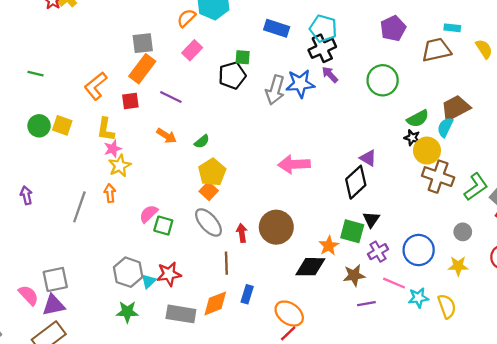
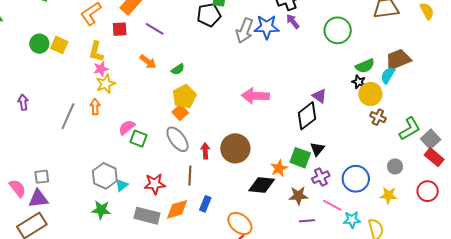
brown cross: (438, 177) -> (378, 117), size x0.6
red star: (169, 274) -> (155, 184), moved
gray square: (55, 279) -> (42, 177), size x0.7

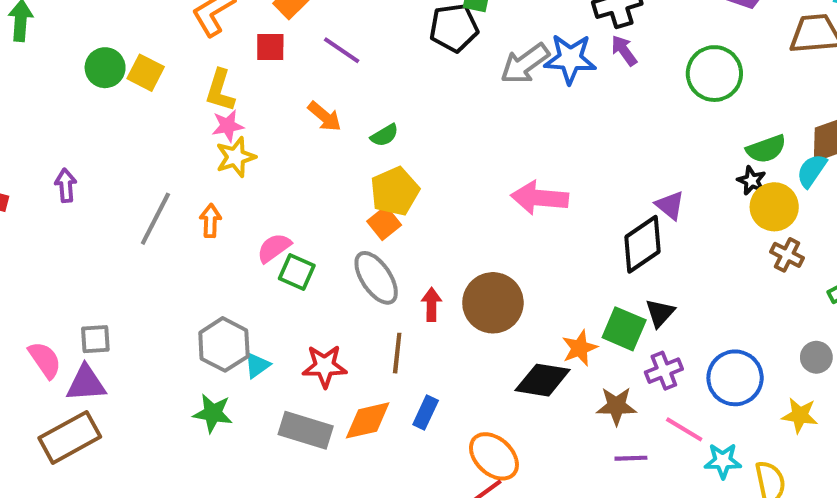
gray arrow: (245, 31) -> (525, 64), turned 30
orange arrow: (95, 107) -> (210, 221), moved

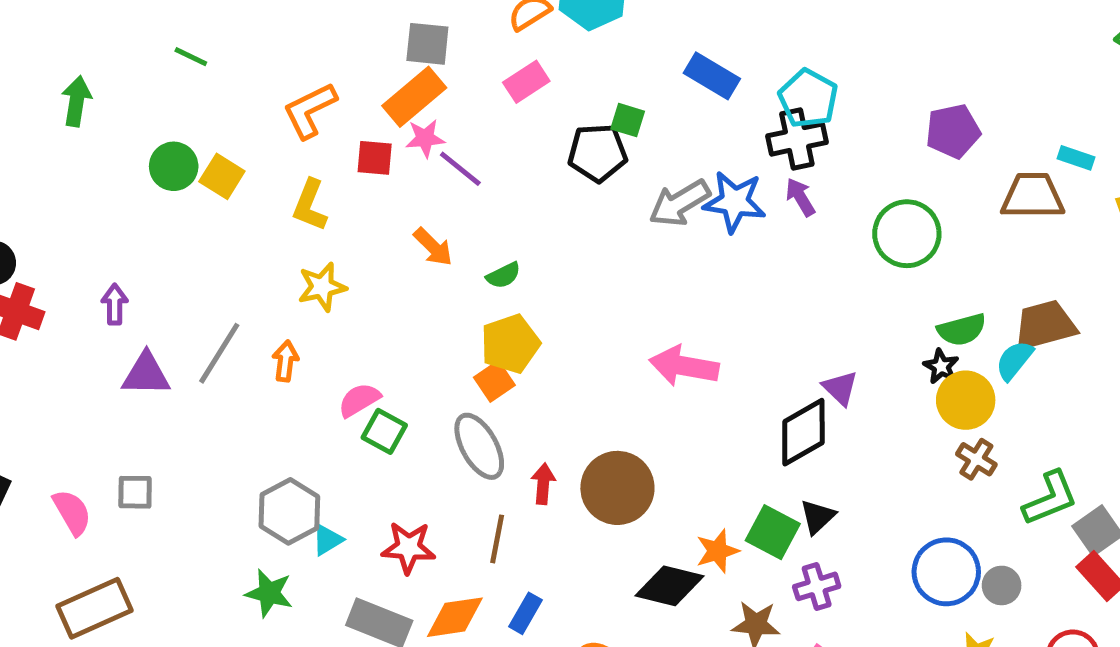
pink star: (228, 126) -> (425, 138), moved
blue circle: (735, 378) -> (946, 572), moved
purple triangle: (86, 383) -> (146, 374), moved

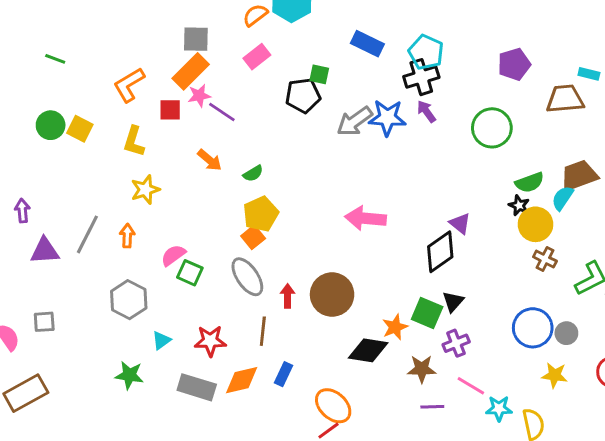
gray hexagon: (289, 511) -> (129, 300), moved

